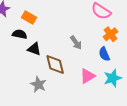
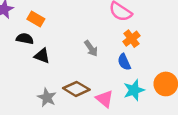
brown diamond: (55, 65) -> (76, 89), moved, turned -45
pink triangle: (88, 76) -> (104, 99), moved, turned -49

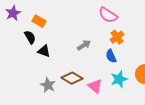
black semicircle: (25, 39) -> (30, 37), turned 48
gray arrow: (91, 48) -> (84, 45), turned -88

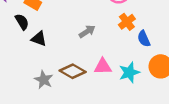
blue semicircle: (111, 56) -> (144, 39), moved
pink triangle: (95, 86) -> (103, 66), moved, turned -42

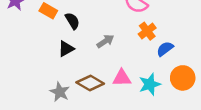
black semicircle: (22, 22) -> (72, 21), moved
black triangle: (39, 39) -> (66, 49), moved, turned -49
blue semicircle: (144, 39) -> (165, 49), turned 77

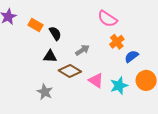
black triangle: (66, 49) -> (50, 56), turned 32
pink triangle: (122, 78) -> (96, 80), turned 35
brown diamond: (90, 83) -> (70, 71), moved

